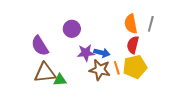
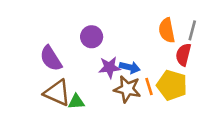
red semicircle: (133, 45) -> (183, 55), moved
yellow pentagon: (135, 67) -> (172, 85), turned 30
brown triangle: (45, 73) -> (57, 93), turned 30

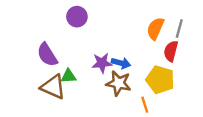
orange semicircle: (167, 30) -> (155, 29), turned 35
purple circle: (92, 37) -> (77, 17), moved
orange line: (149, 86) -> (145, 105), moved
green triangle: (76, 102) -> (69, 76), moved

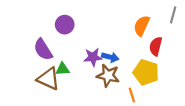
purple circle: (77, 17) -> (65, 25), moved
gray line: (179, 29) -> (173, 15), moved

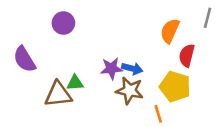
purple circle: (65, 25) -> (63, 23), moved
purple semicircle: (43, 50) -> (24, 59), moved
brown triangle: (48, 79) -> (58, 94), turned -30

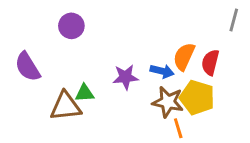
orange semicircle: (170, 31) -> (184, 57), moved
blue arrow: (132, 68) -> (162, 71), moved
brown star: (130, 90) -> (168, 102), moved

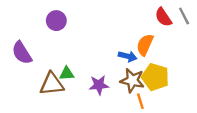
gray line: (234, 20) -> (184, 16), turned -42
red semicircle: (210, 62) -> (163, 17), moved, turned -48
purple star: (125, 77) -> (99, 85), moved

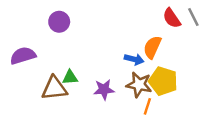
purple semicircle: (22, 53) -> (23, 56), turned 105
orange line: (140, 101) -> (147, 106), turned 35

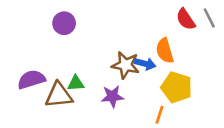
orange semicircle: (152, 47) -> (165, 51), turned -40
purple semicircle: (23, 56) -> (31, 79), moved
brown star: (139, 85) -> (126, 65), moved

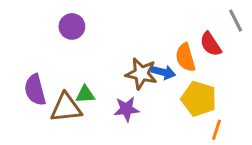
red semicircle: (186, 19) -> (211, 44), moved
purple semicircle: (31, 79) -> (35, 90), turned -88
orange line: (160, 115) -> (216, 130), moved

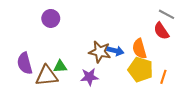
gray line: (236, 21) -> (167, 14), turned -35
red semicircle: (211, 44) -> (161, 31), moved
orange semicircle: (185, 57) -> (139, 49), moved
orange line: (216, 130) -> (163, 77), moved

